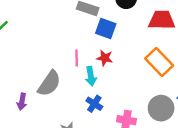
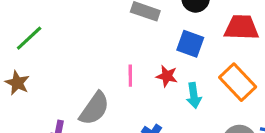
blue square: (106, 29) -> (190, 44), moved
cyan arrow: (91, 76) -> (194, 96), moved

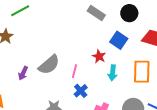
pink line: (130, 76) -> (75, 71), moved
orange rectangle: (238, 82) -> (142, 72), turned 30

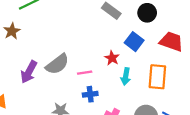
pink line: (75, 71) -> (85, 73), turned 64
purple arrow: (23, 73) -> (29, 72), size x1.5
blue cross: (81, 91) -> (90, 94), turned 32

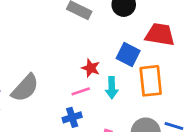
blue square: (134, 42) -> (128, 55), moved
pink line: (85, 73) -> (81, 91), moved

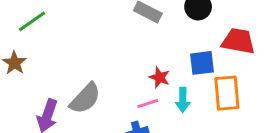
blue square: (128, 55) -> (202, 63), turned -35

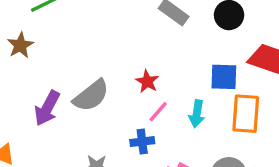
red star: (160, 77) -> (147, 81), moved
pink line: (148, 103) -> (158, 112), turned -40

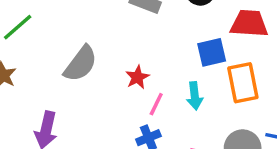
red star: (147, 81) -> (137, 77), turned 30
gray semicircle: (91, 96) -> (81, 64), moved

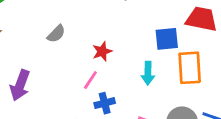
gray semicircle: (81, 64) -> (56, 34), size x0.6
pink line: (156, 104) -> (90, 80), moved

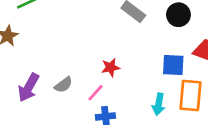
gray semicircle: (56, 34) -> (64, 85), moved
cyan arrow: (148, 73) -> (159, 104), moved

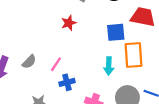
red star: (111, 67) -> (69, 23), moved

